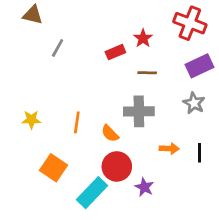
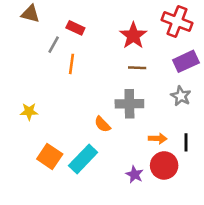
red star: (143, 38) -> (133, 36), size x1.5
red rectangle: (115, 52) -> (75, 28), moved, turned 48
orange line: (77, 122) -> (72, 64), moved
red circle: (117, 166) -> (164, 165), moved
cyan rectangle: (92, 193) -> (83, 159), moved

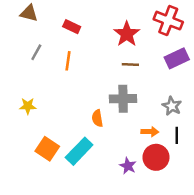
gray line: (54, 45) -> (36, 52), moved
gray star: (181, 96) -> (172, 106), moved
orange semicircle: (102, 124) -> (97, 118), turned 35

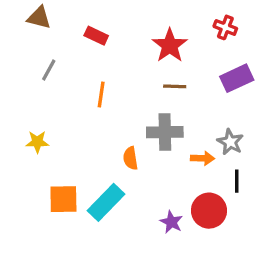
red cross: (168, 21) -> (225, 27), size x0.6
orange line: (68, 61) -> (101, 94), moved
orange arrow: (150, 132) -> (202, 158), moved
orange square: (47, 149) -> (63, 199), turned -35

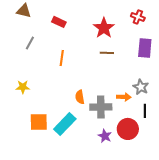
purple rectangle: (237, 78) -> (145, 48), turned -60
gray cross: (165, 132) -> (101, 107), moved

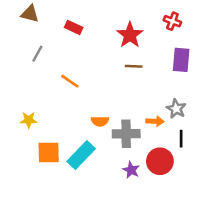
orange line: (62, 58) -> (70, 81), moved, turned -63
yellow star: (23, 87) -> (29, 120), moved
orange semicircle: (80, 97) -> (100, 121), turned -80

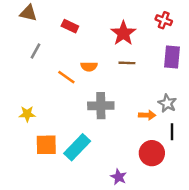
orange semicircle: (100, 121) -> (89, 66), moved
gray cross: (126, 134) -> (101, 106), moved
purple star: (131, 170) -> (119, 177), moved

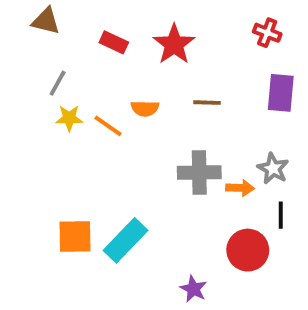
red star: (123, 33) -> (174, 44), moved
gray cross: (101, 106) -> (199, 172), moved
yellow star: (27, 114) -> (69, 118), moved

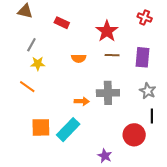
red star: (174, 44) -> (107, 31), moved
purple rectangle: (281, 93) -> (143, 57), moved
orange line: (108, 126) -> (27, 87), moved
orange arrow: (240, 188) -> (82, 101), moved

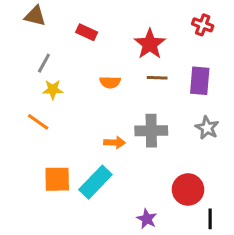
black line: (152, 116) -> (210, 219), moved

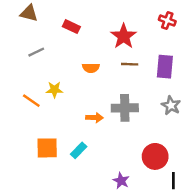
gray line: (44, 63) -> (36, 52), turned 35
yellow star: (53, 90) -> (54, 90), moved
cyan rectangle: (95, 182) -> (79, 150), size x0.6

